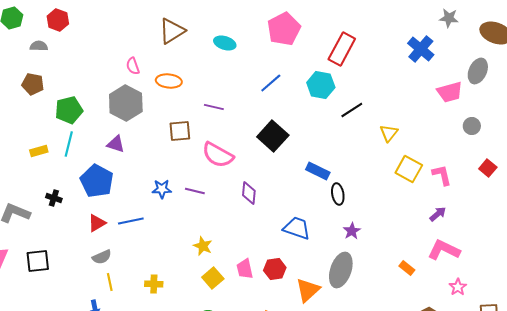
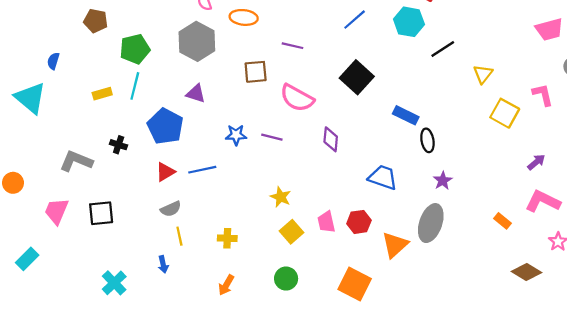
purple triangle: (116, 144) -> (196, 94), moved
pink L-shape: (442, 175) -> (543, 95), moved

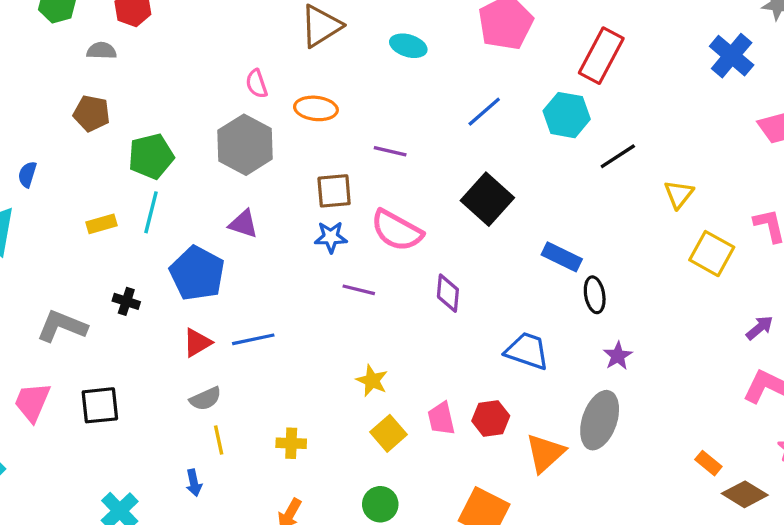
blue star: (236, 135) -> (331, 237), moved
orange rectangle: (503, 221) -> (708, 463), moved

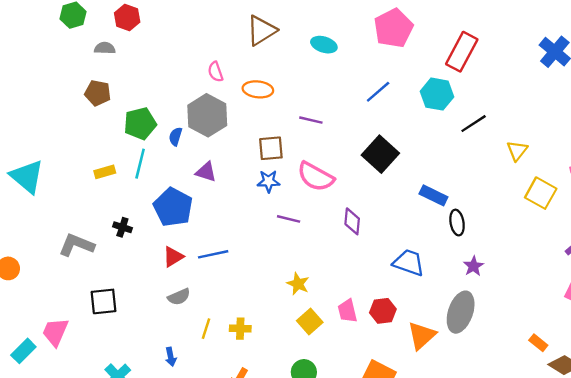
blue semicircle: (27, 174) -> (175, 137), moved
pink trapezoid: (32, 402) -> (55, 332), moved
yellow line: (219, 440) -> (206, 329), moved, turned 30

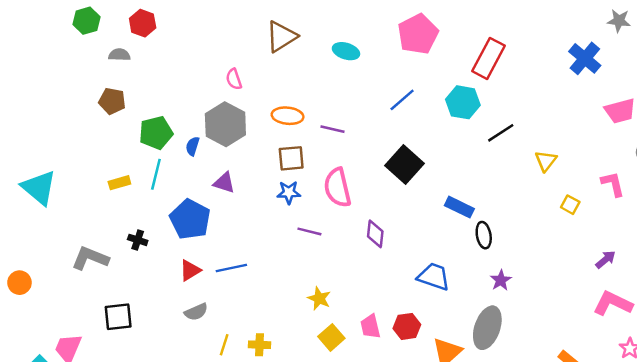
orange ellipse: (258, 89) -> (288, 116), moved
pink semicircle: (316, 177) -> (337, 188), turned 48
yellow square: (541, 193) -> (570, 205), size x0.6

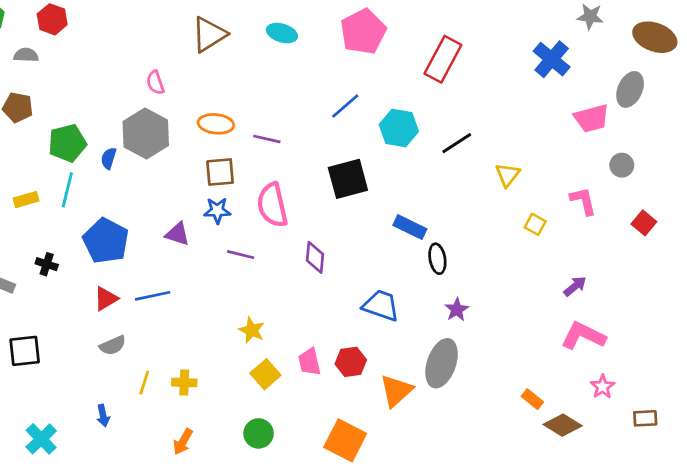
cyan ellipse: (346, 51) -> (282, 33), moved
cyan hexagon: (463, 102) -> (399, 128), moved
black square: (404, 164) -> (348, 179), turned 33
purple triangle: (224, 183) -> (177, 234), moved

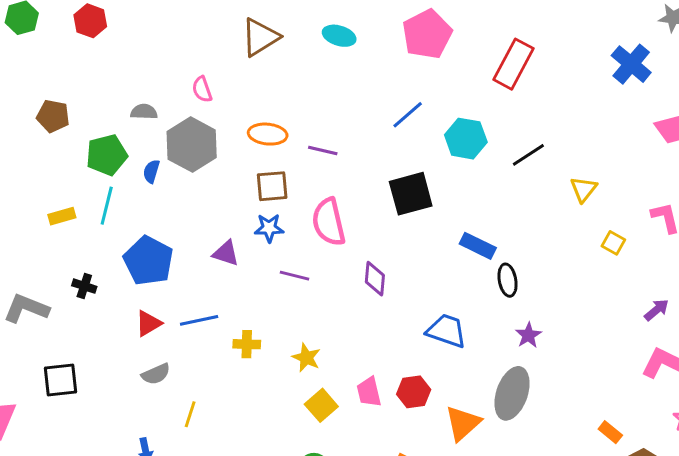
gray semicircle: (26, 55) -> (144, 112), moved
yellow cross: (184, 383) -> (247, 344), moved

